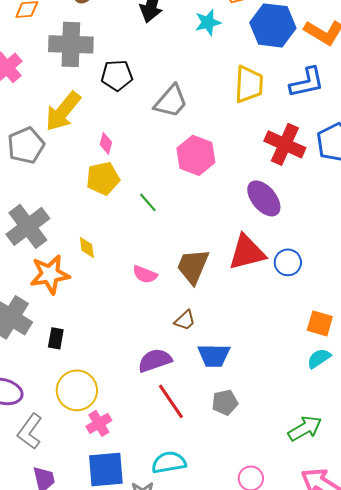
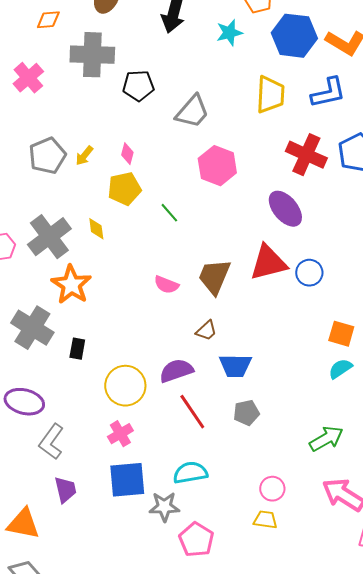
yellow arrow: (63, 111) -> (84, 156), moved, size x0.5
yellow diamond: (87, 247) -> (96, 229), moved
orange star: (50, 274) -> (71, 285), turned -30
yellow circle: (77, 390) -> (125, 386), moved

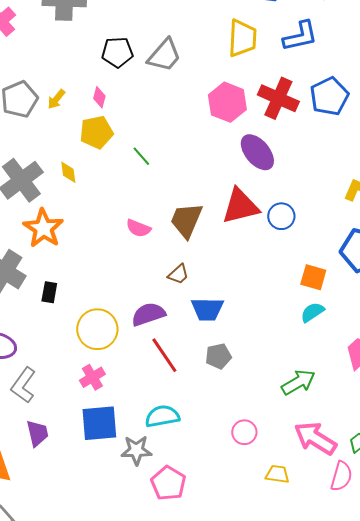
black pentagon: (138, 86) -> (117, 52), moved
pink hexagon: (217, 166) -> (227, 102), moved
yellow trapezoid: (265, 520) -> (277, 474), moved

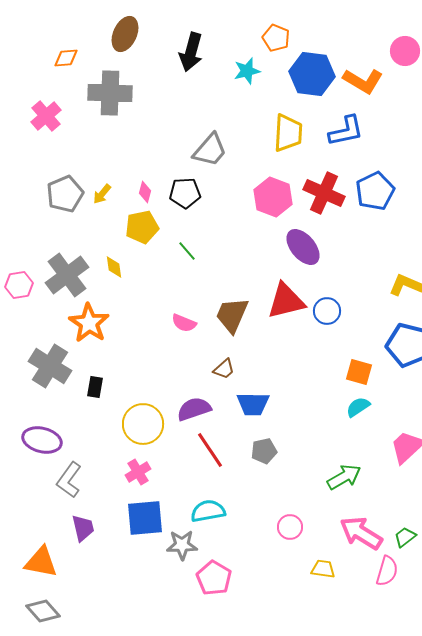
black pentagon: (117, 52) -> (185, 193), moved

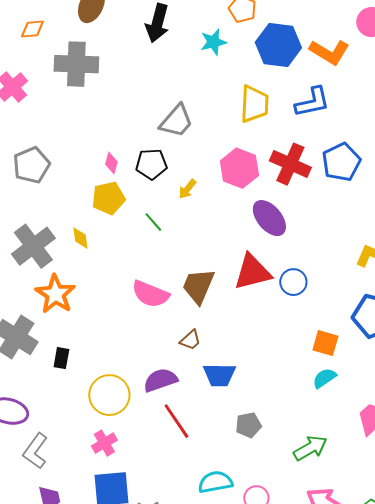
yellow arrow: (102, 194) -> (187, 189), moved
pink semicircle: (184, 323) -> (150, 294), size x1.5
gray pentagon: (264, 451) -> (248, 425), moved
cyan semicircle: (208, 511) -> (215, 482), moved

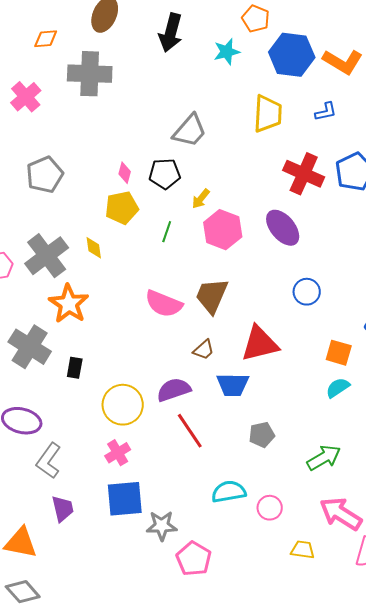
blue L-shape: (312, 102) -> (326, 112), size x0.6
pink hexagon: (239, 168) -> (223, 230), moved
green line: (153, 222) -> (167, 232), turned 60
red triangle: (252, 272) -> (260, 344), moved

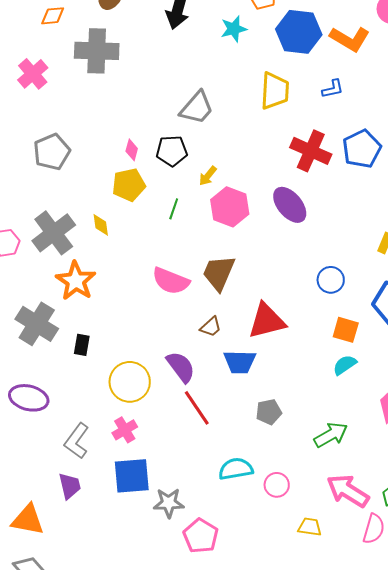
blue circle: (307, 292) -> (331, 280), moved
purple semicircle: (174, 390) -> (181, 367), turned 72
gray L-shape: (49, 461) -> (77, 441), moved

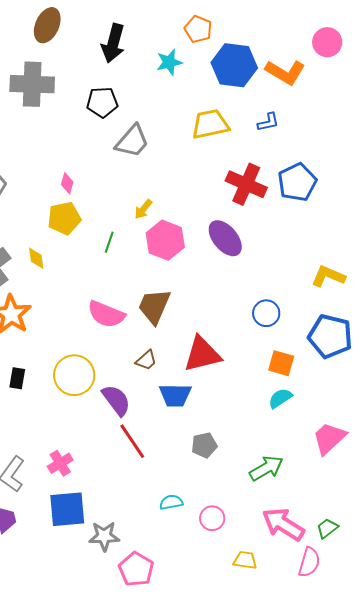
yellow trapezoid: (275, 91) -> (210, 124), turned -105
black pentagon: (172, 151) -> (102, 102), moved
yellow circle: (130, 382) -> (74, 375), moved
cyan semicircle: (236, 469) -> (171, 502), size x0.7

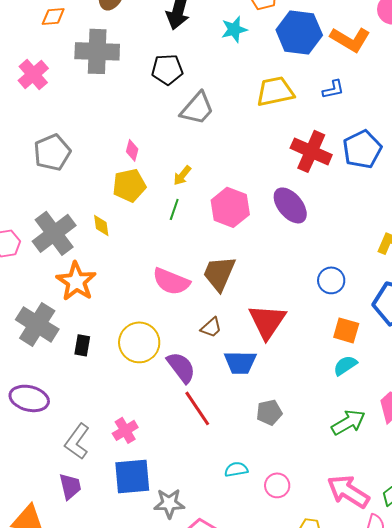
yellow arrow: (143, 209) -> (182, 175), moved
red triangle: (202, 354) -> (267, 321), turned -42
green arrow: (266, 468) -> (348, 422), moved

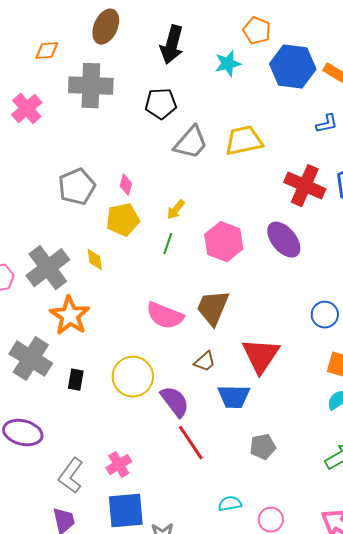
yellow trapezoid: (275, 91) -> (244, 141), moved
gray pentagon: (52, 152) -> (77, 187), moved

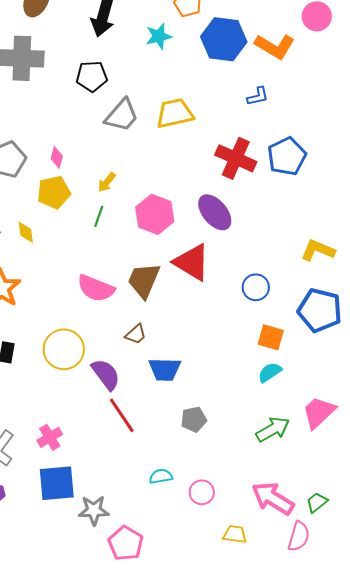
red triangle: (261, 356) -> (192, 262), moved, turned -33

